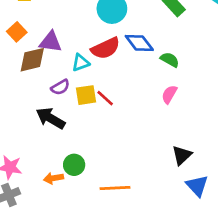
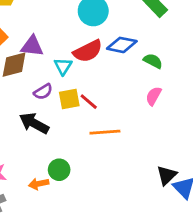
blue diamond: (139, 43) -> (122, 45), turned -40
cyan triangle: (81, 63) -> (63, 66), turned -36
black triangle: (182, 155) -> (167, 175), moved
orange line: (115, 188) -> (105, 132), moved

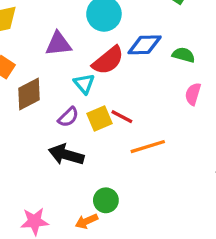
purple triangle: (32, 46) -> (58, 44), moved

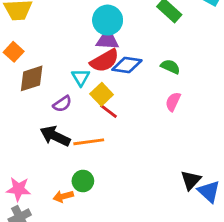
purple triangle: (58, 44) -> (107, 40), moved
blue diamond: (145, 45) -> (127, 65), moved
yellow square: (99, 119) -> (102, 94), moved, turned -30
orange line: (148, 147) -> (89, 142), moved

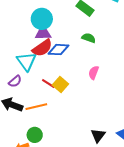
green semicircle: (170, 67) -> (89, 38), moved
cyan triangle: (81, 77) -> (26, 61), size x1.5
yellow square: (102, 94) -> (60, 85), moved
black triangle: (191, 180) -> (98, 135), moved

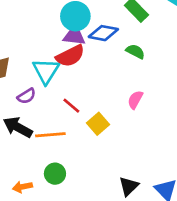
blue diamond: (58, 50) -> (103, 33), moved
yellow square: (60, 85) -> (98, 124), moved
green circle: (35, 135) -> (55, 174), moved

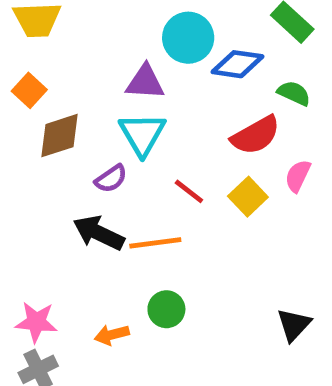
purple triangle: (74, 35) -> (145, 82), moved
red semicircle: (70, 56) -> (256, 135), moved
yellow square: (98, 124) -> (248, 197), moved

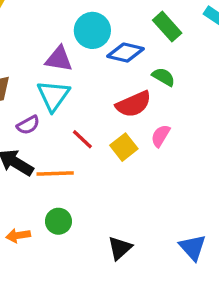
black triangle: (294, 325) -> (120, 248), moved

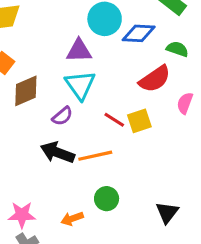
yellow square: (124, 147) -> (139, 121), moved, turned 30

